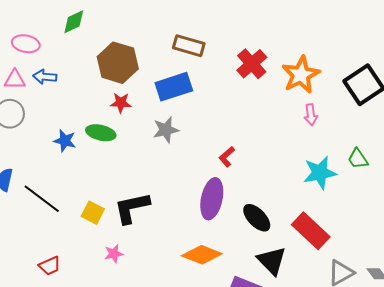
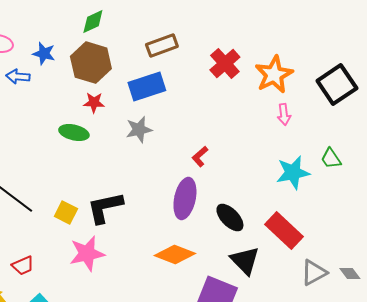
green diamond: (74, 22) -> (93, 22), moved
brown rectangle: (189, 46) -> (162, 46), turned -36
blue star: (65, 141) -> (44, 54), moved
pink star: (114, 254) -> (87, 254), size x1.8

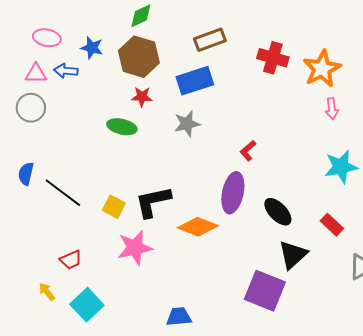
red cross: (225, 64) -> (273, 58), turned -32
red rectangle: (284, 231) -> (332, 225), size x0.6
orange diamond: (175, 255) -> (198, 227), moved
black triangle: (245, 261) -> (293, 255), turned 32

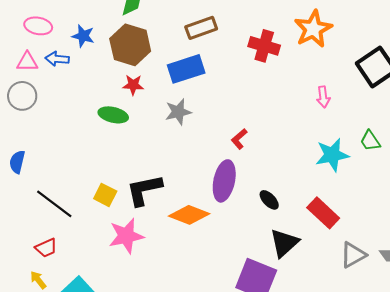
orange star: (322, 69) -> (313, 29), moved
black line: (63, 193) -> (54, 204), moved
black ellipse: (278, 212) -> (269, 200), size x0.7
red rectangle: (332, 225) -> (323, 213), size x1.4
red trapezoid: (71, 260) -> (46, 248), moved

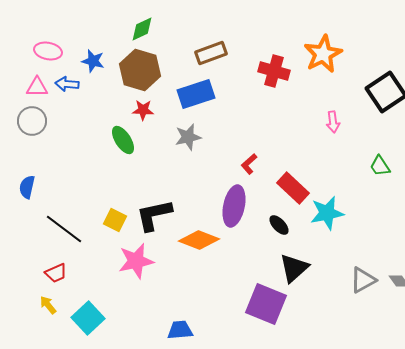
green ellipse: (113, 115) -> (123, 140), turned 44
cyan star: (332, 155) -> (327, 213), moved
red rectangle: (323, 213) -> (293, 188), moved

